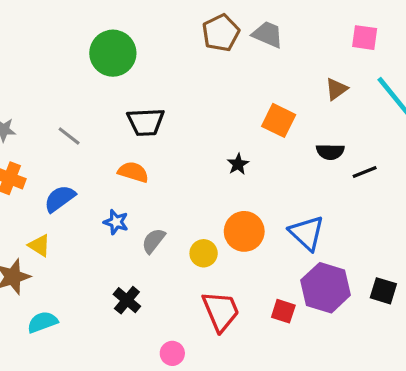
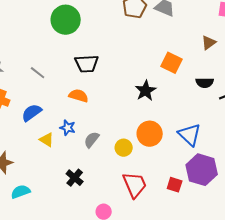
black star: (238, 164) -> (146, 91), size x1.5
yellow triangle: (39, 245) -> (47, 140), moved

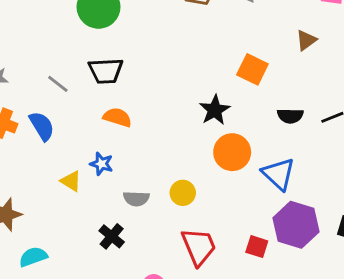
black trapezoid: (87, 64) -> (106, 71), moved
black semicircle: (205, 83) -> (290, 116), moved
blue semicircle: (32, 113) -> (42, 126), moved, turned 95
orange circle: (150, 134) -> (232, 152), moved
gray semicircle: (92, 140) -> (136, 199), moved, turned -126

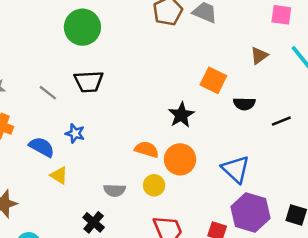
black semicircle: (290, 116) -> (244, 104), moved
orange semicircle: (117, 117) -> (147, 149), moved
blue semicircle: (42, 126) -> (42, 147), moved, turned -30
orange circle: (232, 152) -> (180, 159), moved
blue star: (101, 164) -> (75, 133), moved

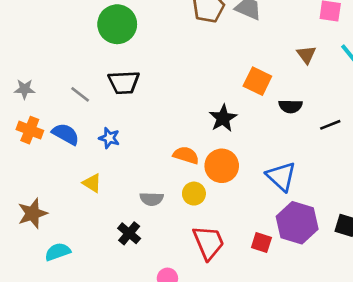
brown triangle: (259, 56) -> (306, 55), turned -30
blue semicircle: (42, 147) -> (66, 134), moved

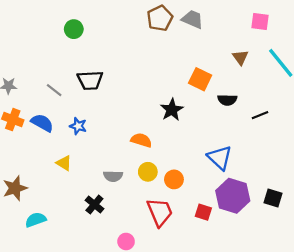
green circle: (117, 24) -> (74, 29), moved, size x0.6
orange circle: (222, 166) -> (174, 179), moved, size x0.7

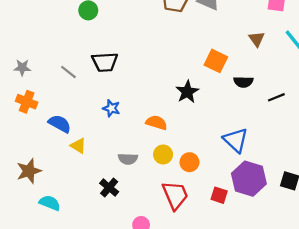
blue semicircle: (42, 123) -> (60, 124), moved
blue star: (78, 126) -> (111, 108), moved
cyan semicircle: (36, 220) -> (50, 203), turned 42

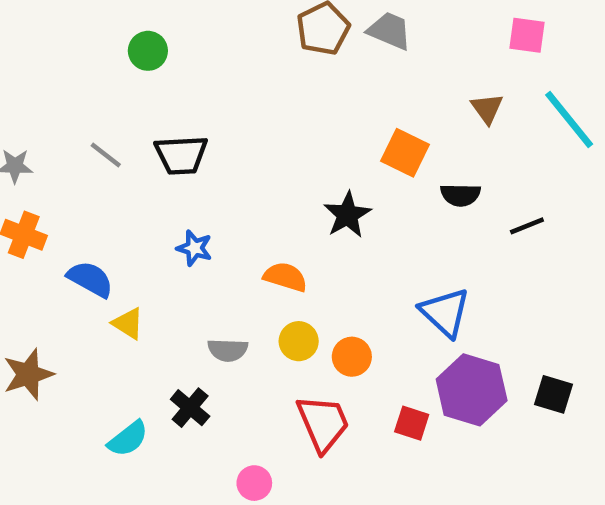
gray line: (68, 72) -> (106, 155), moved
cyan semicircle: (50, 203) -> (128, 439), moved, turned 120

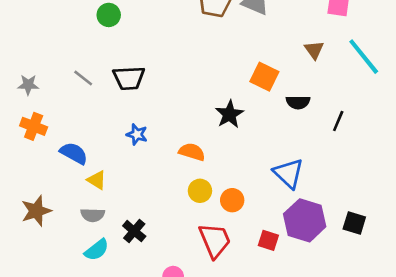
black line: (527, 226) -> (338, 121), turned -45
gray semicircle: (228, 350) -> (93, 215), moved

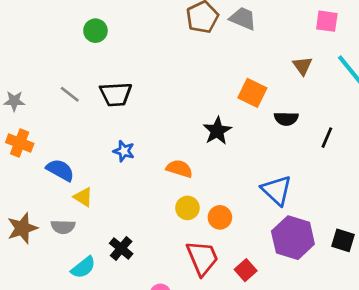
gray semicircle: (93, 215) -> (63, 227), moved
red square: (268, 240) -> (246, 270), moved, turned 30

